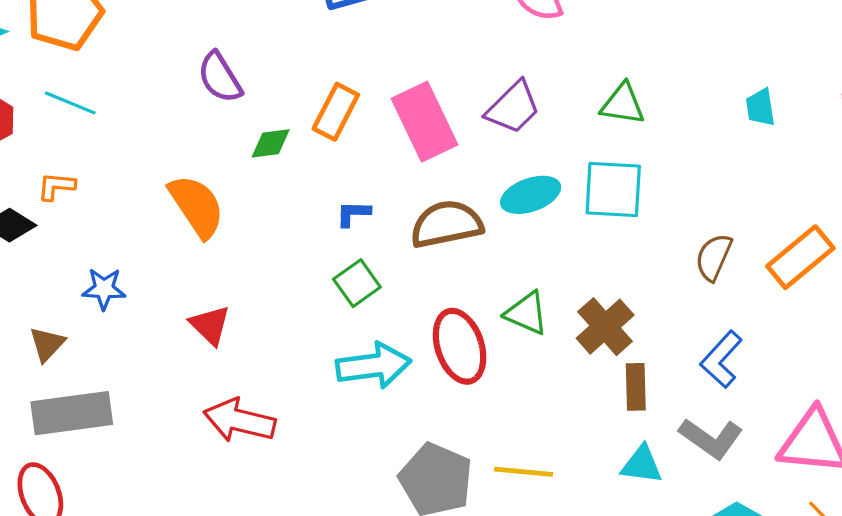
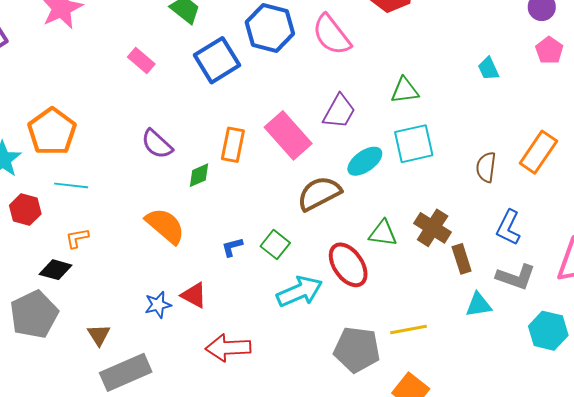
blue L-shape: (353, 214) -> (232, 247), moved
blue star: (104, 289) -> (158, 305), moved

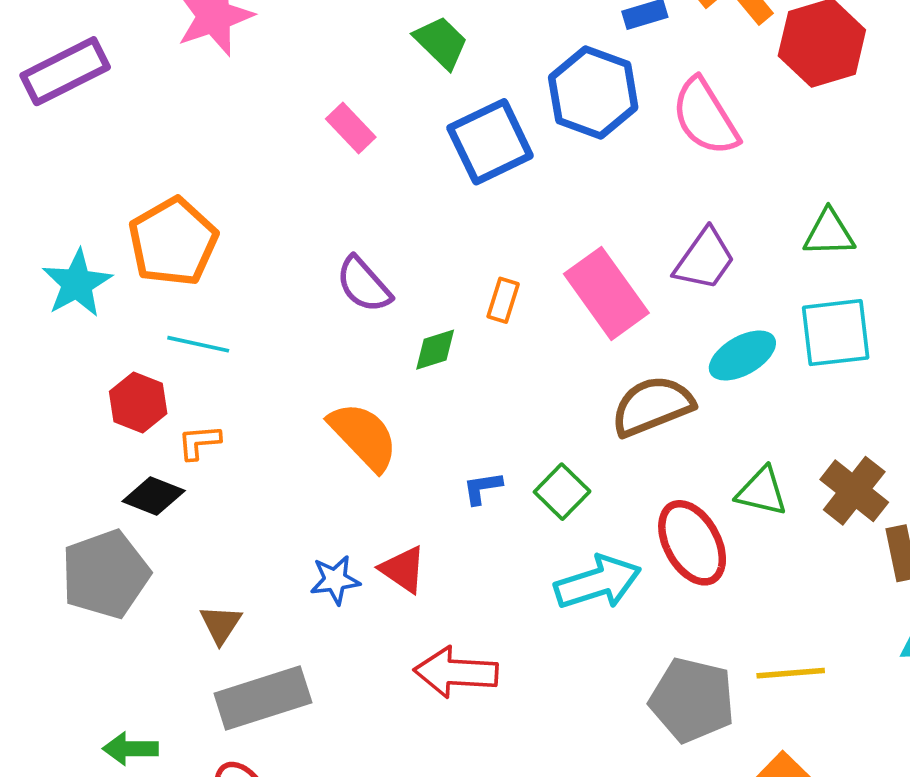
orange rectangle: (233, 145) -> (503, 300), size x0.7
red hexagon: (25, 210) -> (138, 402), moved

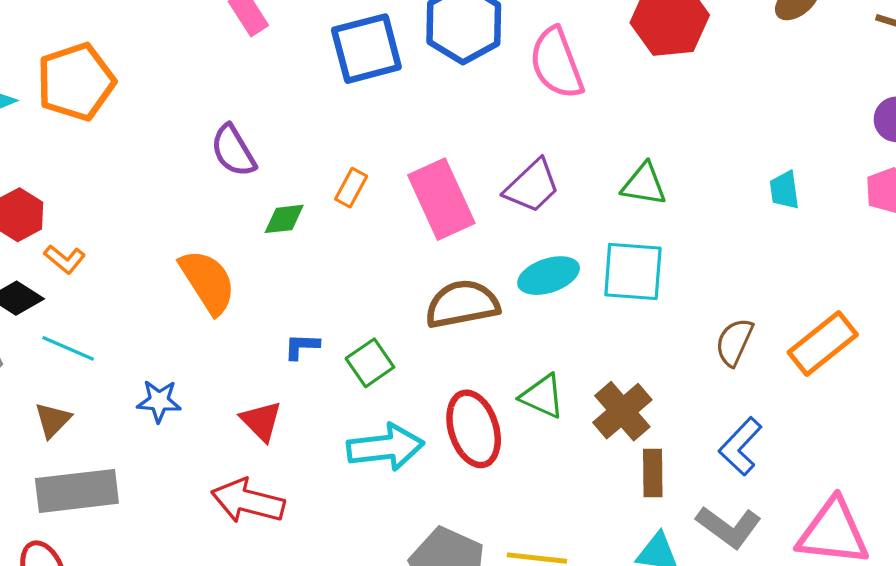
cyan line: (198, 344) -> (68, 348), moved
orange L-shape: (199, 442) -> (65, 259), turned -147
red triangle: (403, 569) -> (261, 421), moved

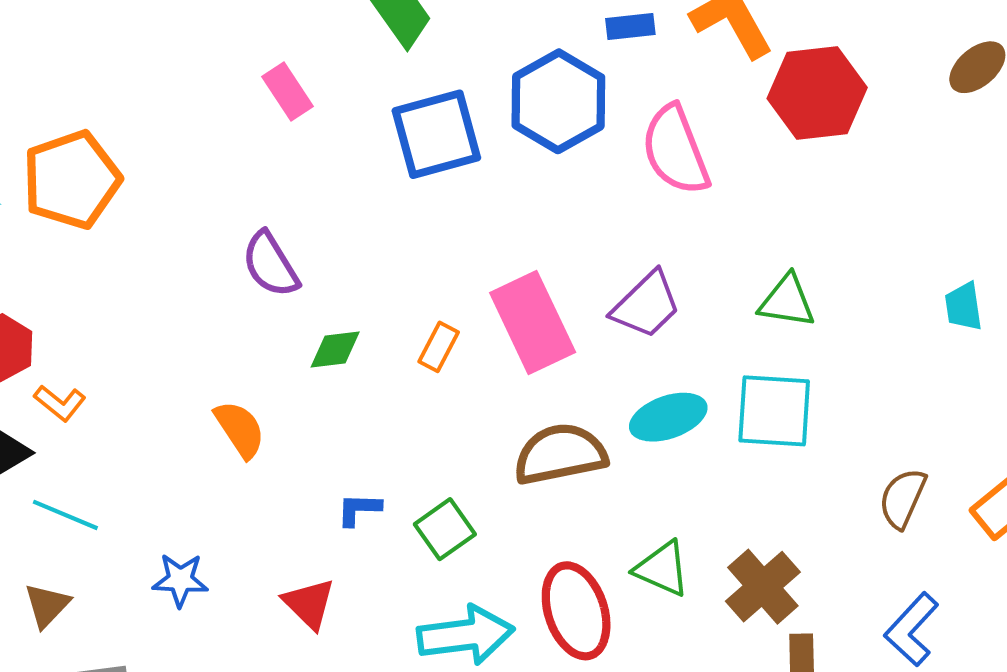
orange rectangle: (351, 188) -> (439, 347), moved
orange semicircle: (208, 282) -> (240, 429), size x0.7

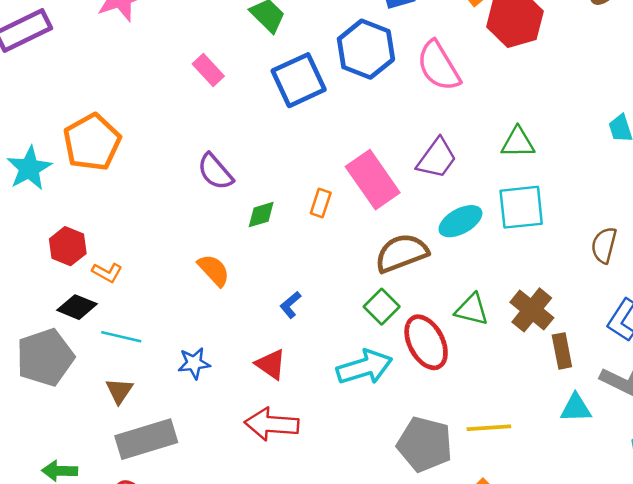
blue L-shape: (359, 509) -> (290, 305), turned -32
green square: (445, 529) -> (382, 307), moved

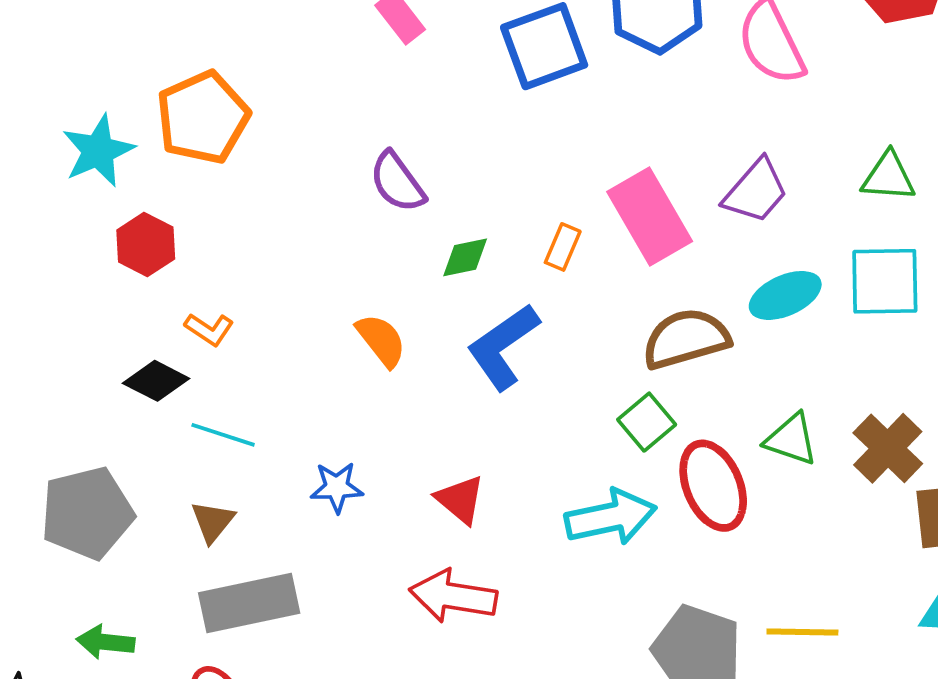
red hexagon: (68, 246) -> (146, 244), moved
blue L-shape: (290, 305) -> (503, 347), moved, size x2.0
gray pentagon: (45, 357) -> (87, 513), moved

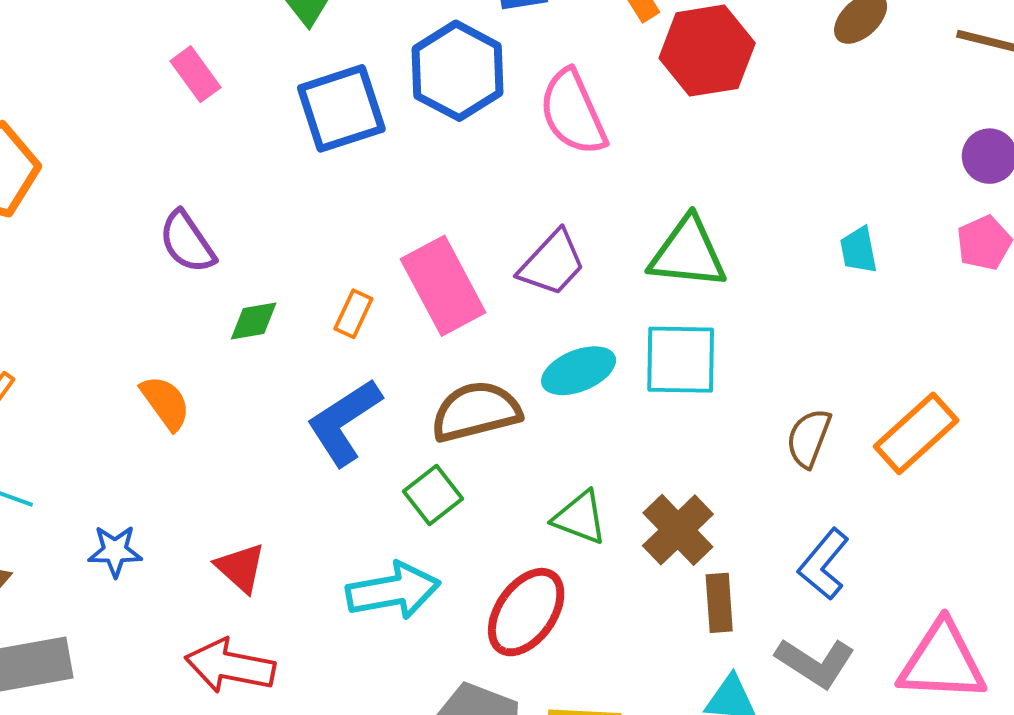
green triangle: (888, 177) -> (688, 253), size x1.4
blue L-shape: (503, 347) -> (344, 422), moved
red ellipse: (713, 486) -> (526, 612), moved, turned 56

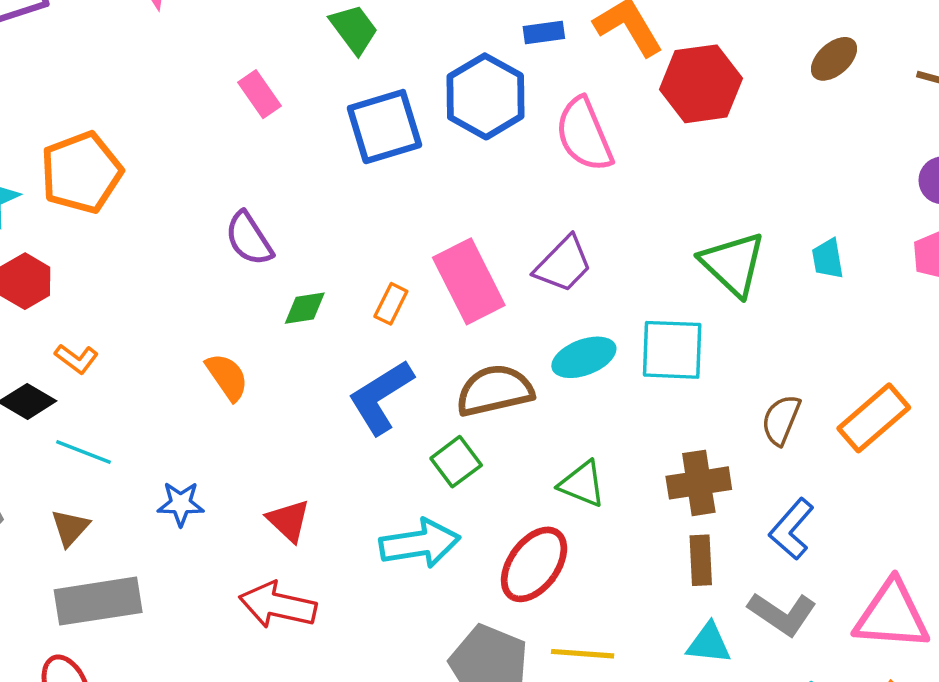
green triangle: (688, 253) -> (733, 264), moved, turned 36
brown cross: (678, 530) -> (699, 483), moved, turned 34

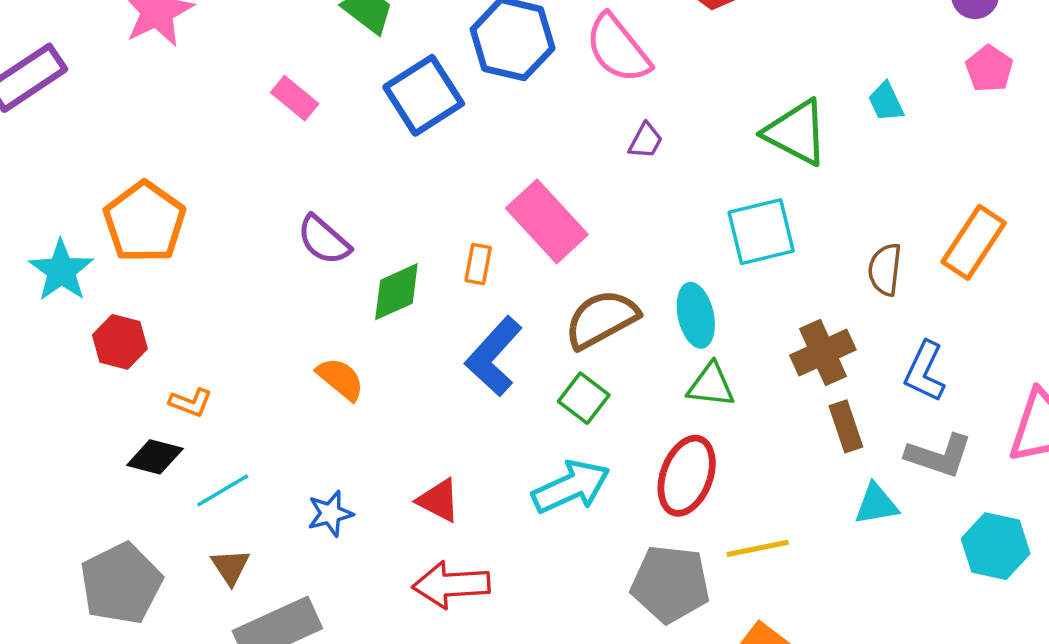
purple trapezoid: (563, 264) -> (646, 141), moved, size x0.6
green diamond: (305, 308) -> (396, 292), size x1.4
cyan ellipse: (584, 357) -> (696, 315), moved, turned -66
cyan line: (83, 452) -> (223, 490), turned -36

